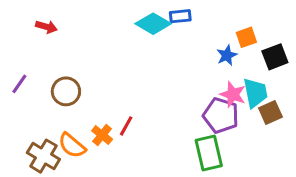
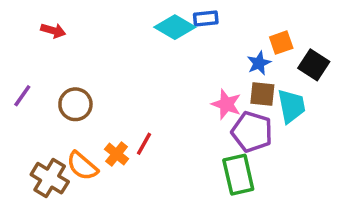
black square: (275, 57) -> (314, 65), turned -36
pink star: (233, 94) -> (226, 104), moved
brown square: (270, 112) -> (262, 94), moved, turned 30

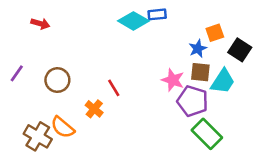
cyan trapezoid: (291, 106) -> (223, 81), turned 44
red line: (144, 144) -> (114, 88), moved, turned -60
orange cross: (117, 154) -> (94, 109), moved
green rectangle: (238, 175) -> (207, 134), moved, turned -32

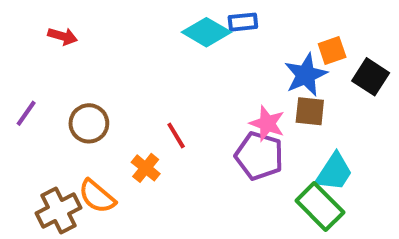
blue star: (198, 49) -> (306, 75), size x1.5
cyan trapezoid: (223, 81) -> (334, 172), moved
purple pentagon: (193, 101) -> (259, 156), moved
brown cross: (38, 136) -> (59, 211), turned 32

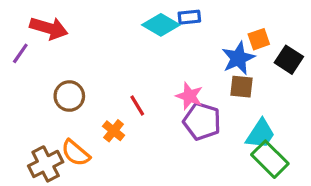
red arrow: (63, 36) -> (49, 28), size x1.6
purple line: (26, 113) -> (20, 53), moved
pink star: (267, 123) -> (189, 96), moved
green rectangle: (320, 206) -> (270, 159), moved

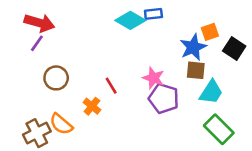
purple line: (20, 53) -> (37, 43), moved
cyan trapezoid: (260, 134) -> (211, 92), moved

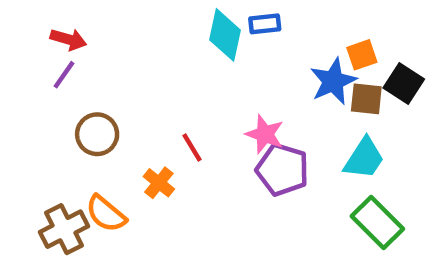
cyan diamond: (130, 20) -> (225, 35), turned 72
red arrow: (39, 23) -> (68, 39), size x0.7
brown square: (196, 70) -> (366, 99), moved

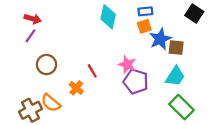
blue rectangle: (265, 24) -> (145, 11), moved
orange square: (362, 55) -> (144, 26), moved
black square: (404, 83) -> (194, 14), moved

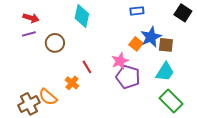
cyan diamond: (108, 17) -> (82, 16), moved
orange square: (144, 26) -> (136, 44), moved, turned -32
purple line: (31, 36) -> (29, 34), turned 40
brown circle: (47, 65) -> (55, 43), moved
pink star: (127, 65) -> (120, 61), turned 30

